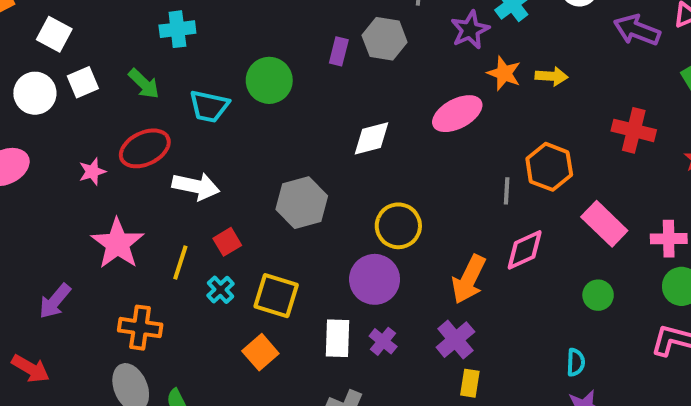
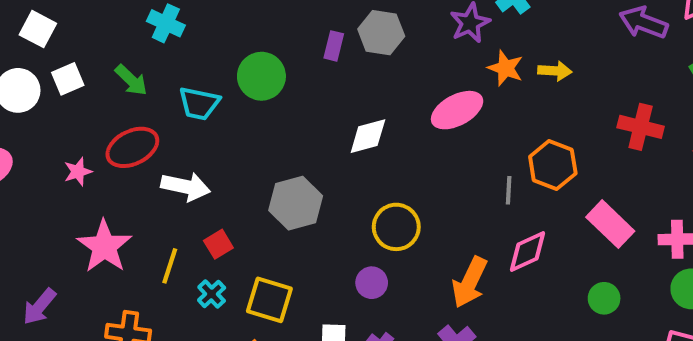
cyan cross: (177, 29) -> (166, 23), turned 32
purple circle: (375, 279) -> (372, 283), size x0.6

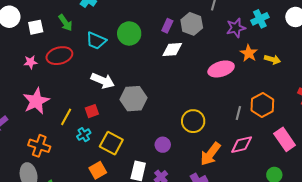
white square: (68, 79) -> (36, 27), moved
white diamond: (368, 136) -> (172, 49), moved
white arrow: (186, 187) -> (103, 81), moved
yellow circle: (396, 227) -> (193, 121), moved

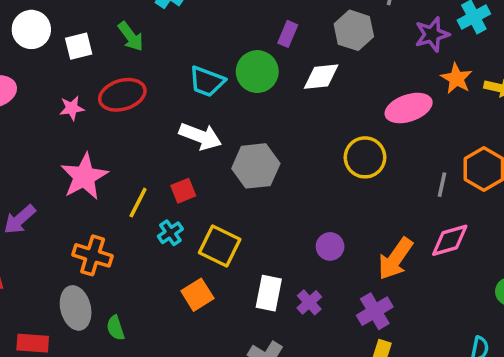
purple rectangle: (167, 26) -> (288, 34), moved
green circle: (129, 33) -> (257, 72), moved
cyan trapezoid: (96, 41) -> (207, 81), moved
yellow circle: (193, 121) -> (365, 157), moved
purple circle: (163, 145) -> (330, 246), moved

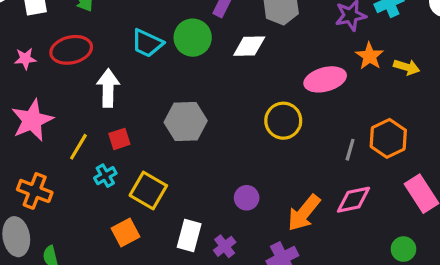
white arrow: (200, 136) -> (108, 88), moved, turned -114

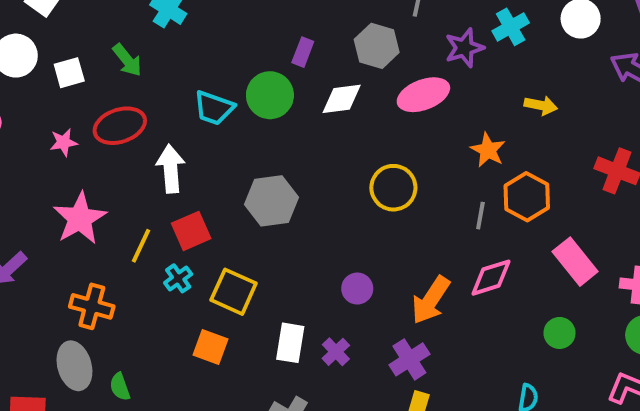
orange star: (370, 56) -> (488, 150), moved
pink ellipse: (325, 79) -> (423, 95), moved
red square: (119, 139) -> (191, 231), size x1.4
orange square: (126, 232) -> (210, 347), turned -36

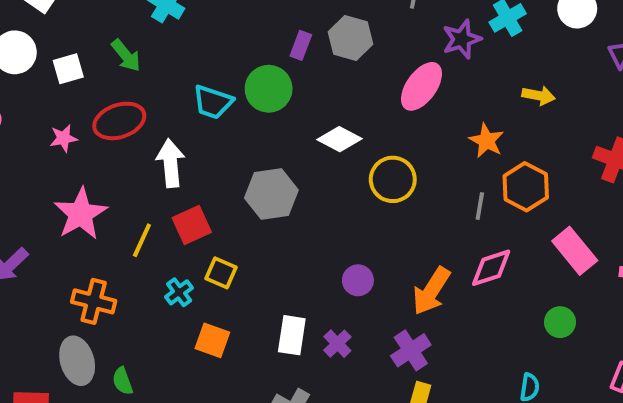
gray hexagon: (377, 46) -> (351, 38), moved
pink ellipse: (423, 95) -> (421, 86), turned -33
white diamond: (342, 99) -> (340, 139), moved, turned 36
cyan cross: (178, 278) -> (179, 292), moved
yellow square: (234, 292) -> (221, 273), moved, size x0.7

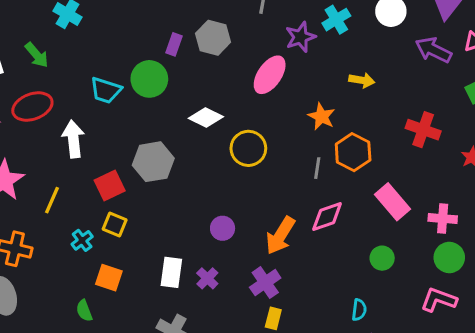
red square: (192, 225) -> (110, 185), moved
green semicircle: (123, 381) -> (84, 311), moved

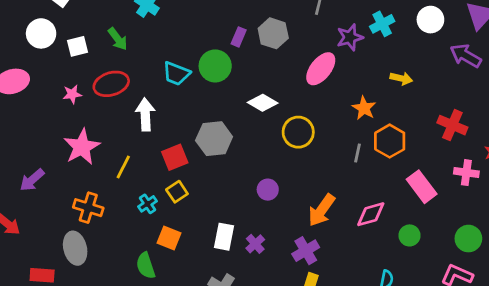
pink diamond: (327, 216) -> (371, 214), moved
pink cross: (443, 219) -> (466, 173), moved
yellow square: (115, 225) -> (177, 192), turned 30
purple circle: (223, 228) -> (268, 190), moved
green semicircle: (84, 311) -> (146, 266), size x1.4

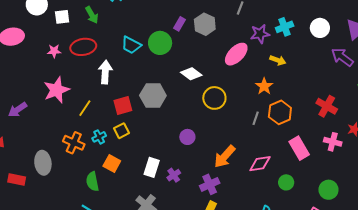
yellow arrow: (401, 78) -> (278, 60), moved
orange cross: (88, 208) -> (74, 143), moved

